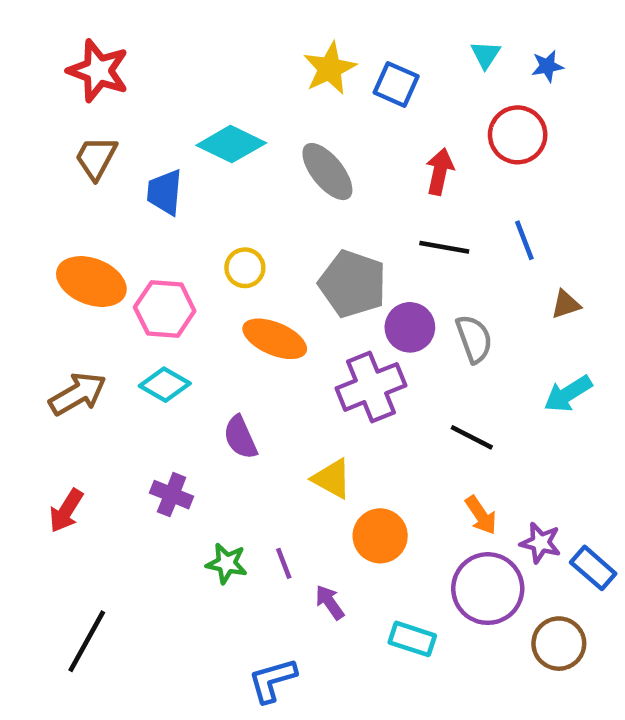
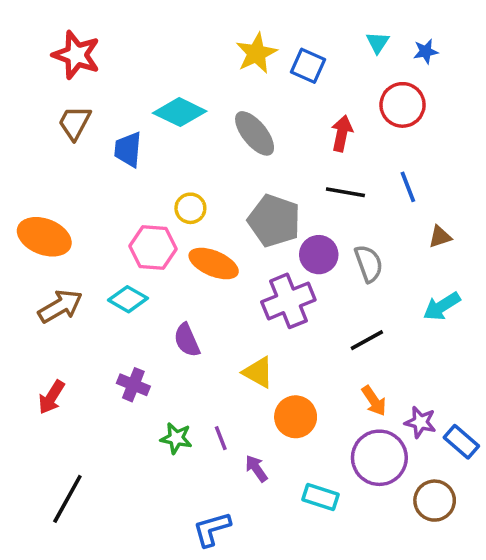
orange ellipse: (91, 282) -> (44, 237), moved
pink hexagon: (165, 309) -> (153, 247), moved
black line: (472, 437) -> (367, 340), turned -56

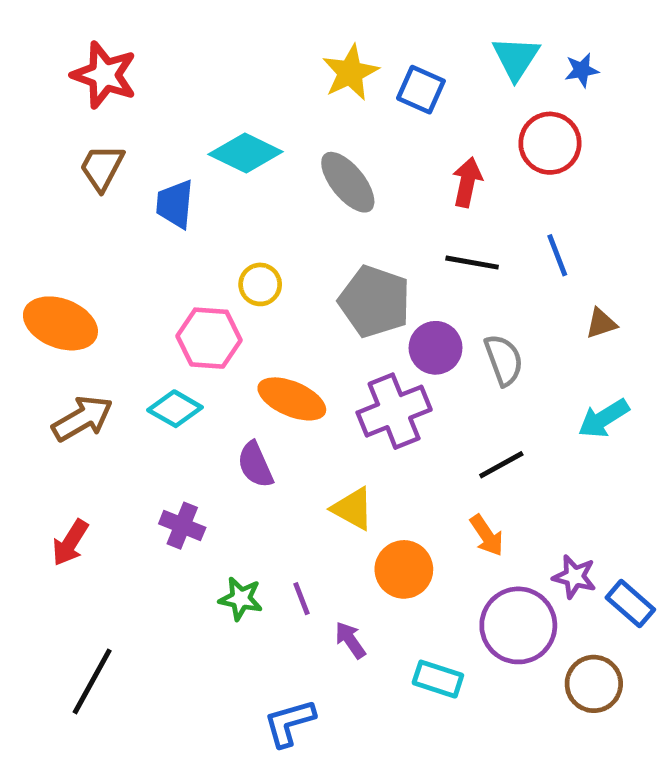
cyan triangle: (378, 43) -> (516, 58), size x1.5
orange ellipse: (214, 264) -> (292, 399), moved
orange arrow: (374, 401) -> (487, 535), moved

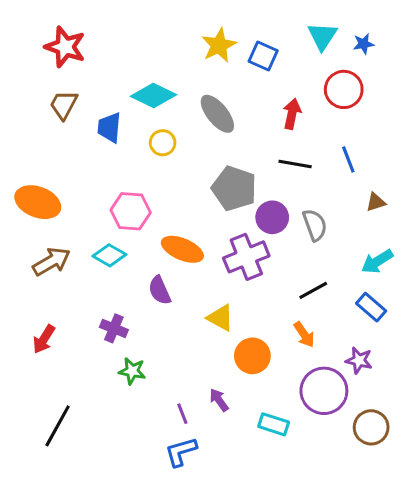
yellow circle: (260, 284) -> (163, 143), moved
green star: (241, 599) -> (132, 371), moved
purple line: (302, 599) -> (182, 414), moved
blue rectangle: (630, 604) -> (371, 307), moved

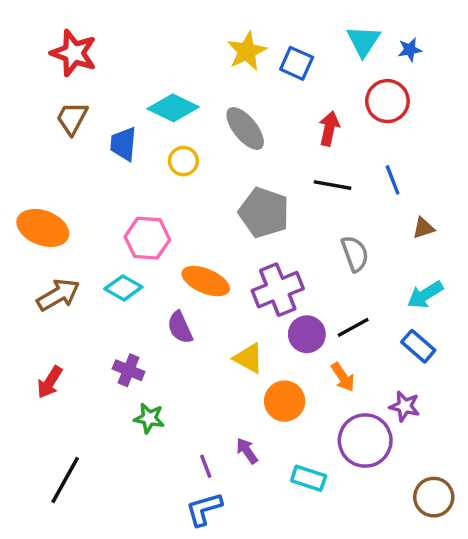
purple circle: (272, 217) -> (307, 334), moved
brown circle: (371, 427) -> (434, 497), moved

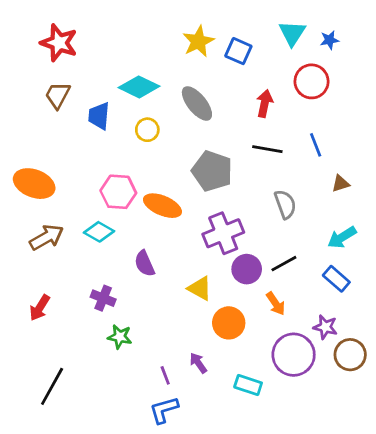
orange ellipse: (206, 281) -> (162, 206), moved
brown circle: (434, 497) -> (350, 355), moved

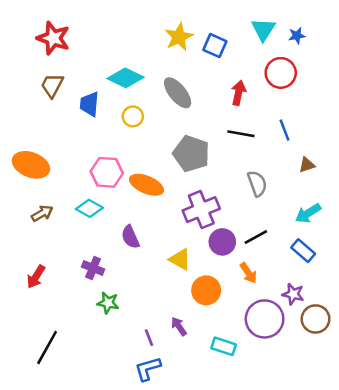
brown arrow: (47, 237) -> (42, 213), size x0.7

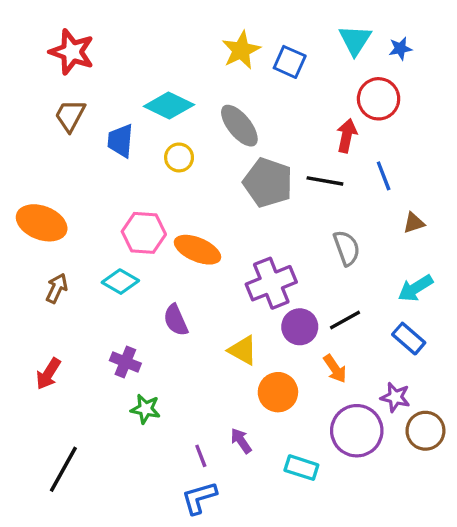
red arrow: (238, 93) -> (347, 136), moved
gray pentagon: (191, 154) -> (268, 183), moved
brown arrow: (42, 213) -> (57, 288), turned -35

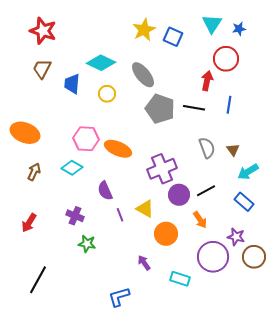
blue line: (384, 176) -> (229, 105), turned 30
brown triangle: (414, 223) -> (233, 150), moved, turned -48
purple line: (201, 456) -> (120, 215), moved

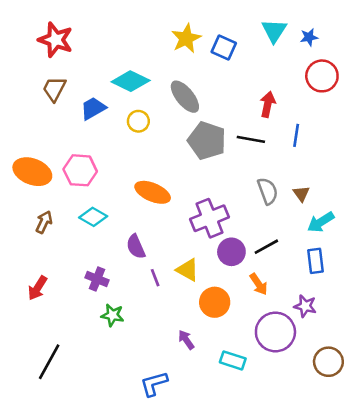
red circle: (226, 59) -> (322, 76), moved
blue trapezoid: (72, 84) -> (93, 108), turned 55
pink hexagon: (86, 139) -> (80, 170), moved
blue rectangle: (244, 202) -> (315, 261), turned 42
brown circle: (254, 257) -> (328, 362), moved

